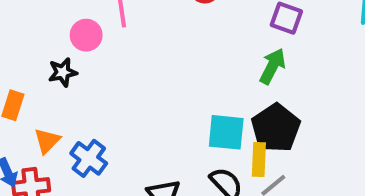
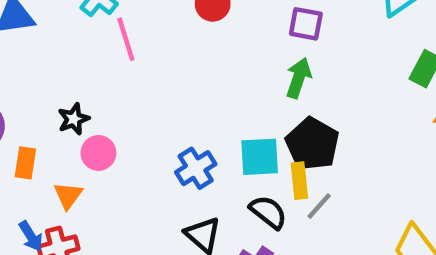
pink circle: (86, 35) -> (98, 153), moved
blue cross: (89, 158) -> (196, 168), moved, turned 30

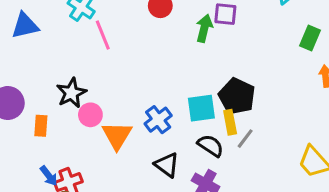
green arrow: (299, 78) -> (204, 28), moved
black star: (74, 119) -> (71, 93), size x1.4
orange triangle: (68, 195) -> (117, 135), moved, size x1.5

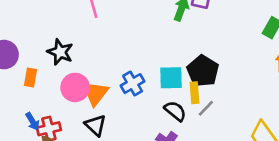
black star: (71, 93) -> (60, 52), turned -30
pink circle: (90, 115) -> (75, 87), moved, size x1.4
black triangle: (167, 165) -> (96, 125), moved

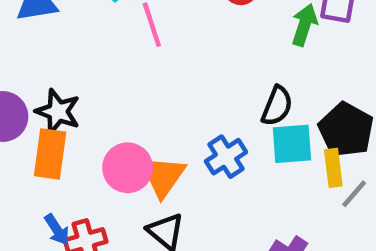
black star: (60, 52) -> (58, 112), moved
orange rectangle: (31, 77) -> (50, 154), size x1.5
black semicircle: (175, 111) -> (277, 106), moved, turned 75

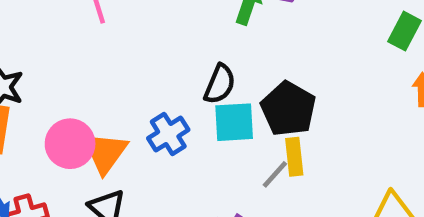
yellow rectangle: (333, 168) -> (294, 157), moved
gray line: (354, 194) -> (275, 174), moved

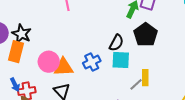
black pentagon: (288, 109) -> (146, 35), moved
orange triangle: (105, 153) -> (64, 67), turned 45

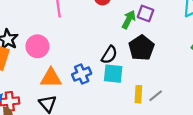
pink circle: (49, 62) -> (37, 46), moved
gray line: (136, 84) -> (156, 96), moved

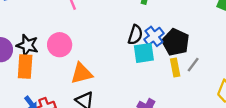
black pentagon: (141, 48) -> (176, 42), moved
blue cross: (82, 74) -> (154, 36), moved

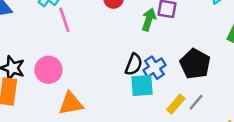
black pentagon: (176, 42) -> (195, 64), moved
yellow rectangle: (175, 68) -> (176, 104), turned 48

